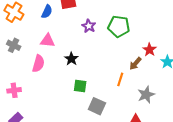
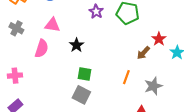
orange line: (120, 79) -> (126, 77), moved
gray square: (97, 106) -> (81, 95), moved

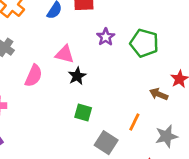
pink triangle: (52, 25) -> (65, 54), moved
brown arrow: (143, 53) -> (159, 94), turned 64
gray square: (81, 95) -> (106, 143), moved

